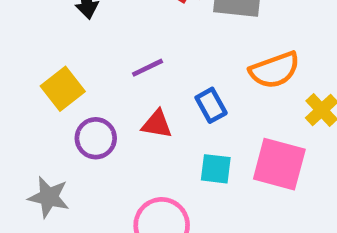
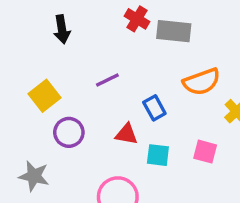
red triangle: (157, 124) -> (127, 134), moved
pink square: (279, 164) -> (205, 152), size x0.6

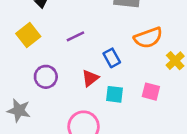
yellow square: (44, 96) -> (28, 35), moved
red triangle: (127, 134) -> (90, 78), turned -48

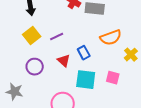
yellow square: (28, 35) -> (32, 35), moved
red triangle: (90, 78) -> (64, 61), moved, turned -40
cyan square: (115, 94) -> (86, 80), size x1.5

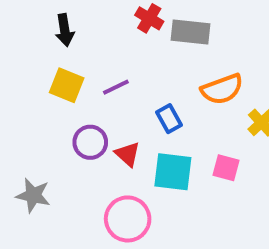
yellow square: (32, 35) -> (67, 85), turned -30
red triangle: (64, 61) -> (128, 154), moved
purple circle: (35, 67) -> (90, 142), moved

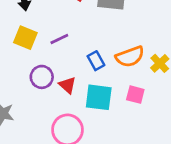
orange semicircle: (222, 89) -> (130, 57), moved

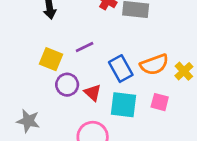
yellow square: (25, 38) -> (51, 59), moved
blue rectangle: (96, 61) -> (121, 69), size x1.4

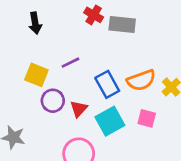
red triangle: (93, 93) -> (79, 109), turned 30
cyan square: (123, 105) -> (110, 121), turned -36

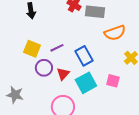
purple line: (70, 63) -> (57, 48), moved
orange semicircle: (141, 80) -> (115, 33), moved

